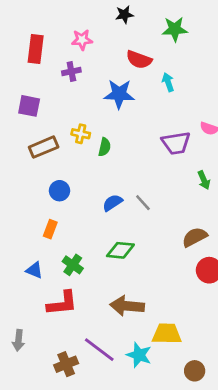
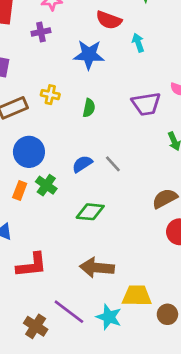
green semicircle: (105, 147) -> (89, 108), moved
blue circle: (60, 191) -> (29, 152), size x1.5
green cross: (73, 265) -> (46, 185), moved
brown cross: (66, 364) -> (36, 326), turned -35
brown circle: (195, 371) -> (167, 314), moved

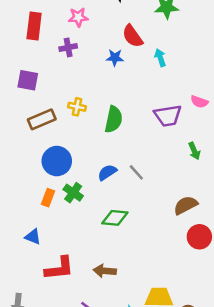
red semicircle: (109, 20) -> (133, 36), turned 35
blue star: (89, 55) -> (115, 58), moved, size x0.6
green semicircle: (89, 108) -> (114, 119), size x1.5
brown arrow: (97, 268) -> (105, 271), moved, size x0.7

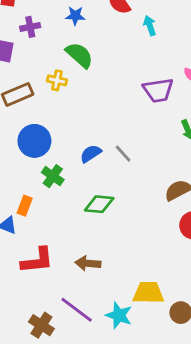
purple cross: (68, 47) -> (30, 27), moved
blue star: (115, 58) -> (75, 16), moved
green semicircle: (114, 119) -> (79, 55), moved, turned -60
orange rectangle: (48, 198) -> (25, 206), moved

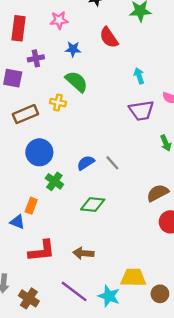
cyan arrow: (150, 26) -> (139, 76), moved
brown cross: (41, 325) -> (29, 298), moved

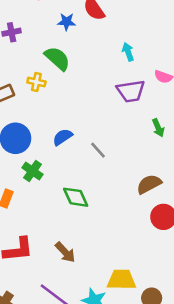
blue star: (73, 49) -> (67, 22), moved
blue semicircle: (86, 163) -> (63, 137), moved
green diamond: (93, 205) -> (76, 197), turned 60
brown arrow: (83, 253) -> (65, 252), turned -138

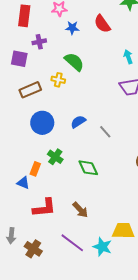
blue star: (67, 22) -> (72, 28), moved
green cross: (32, 171) -> (55, 157), moved

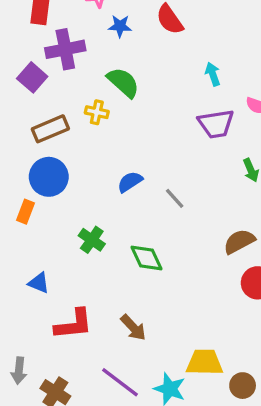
purple cross: (39, 42) -> (65, 49), size x1.6
purple square: (19, 59) -> (32, 77), turned 30
blue circle: (42, 123) -> (49, 177), moved
orange rectangle: (35, 169) -> (26, 212), moved

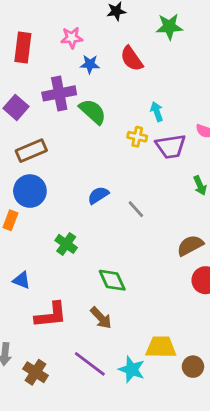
purple cross: (65, 49) -> (59, 93), moved
cyan arrow: (213, 74) -> (157, 112), moved
yellow cross: (97, 112) -> (137, 137), moved
green diamond: (146, 258) -> (112, 280), moved

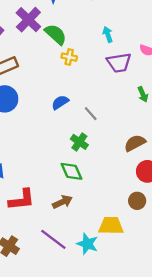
purple cross: (59, 93) -> (28, 20), turned -35
yellow cross: (137, 137) -> (69, 57), moved
green cross: (66, 244) -> (79, 142), moved
brown arrow: (101, 318) -> (62, 202), turned -72
brown circle: (193, 367) -> (137, 201), moved

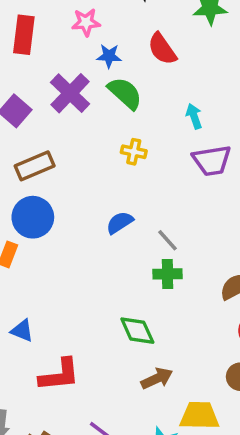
green semicircle: (56, 34) -> (125, 93), moved
green cross: (79, 142) -> (167, 274), moved, turned -36
brown arrow: (62, 202) -> (157, 378), moved

